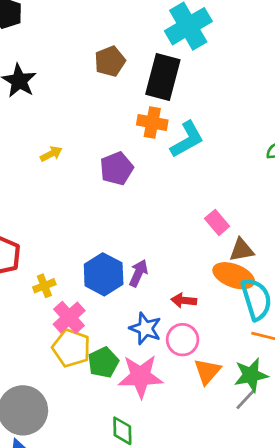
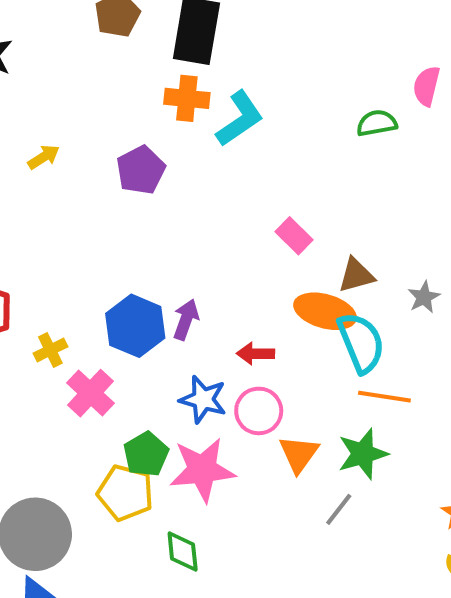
brown triangle: (241, 250) -> (356, 275), moved
yellow pentagon: (71, 348) -> (125, 493), moved
gray line: (246, 399) -> (339, 509), moved

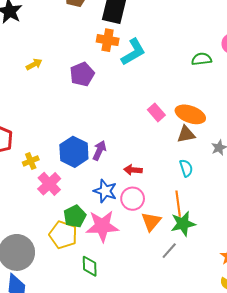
orange ellipse: (325, 311) -> (190, 114), moved
cyan semicircle: (361, 343) -> (186, 168), size x0.6
orange line: (384, 397) -> (178, 204), moved, turned 70

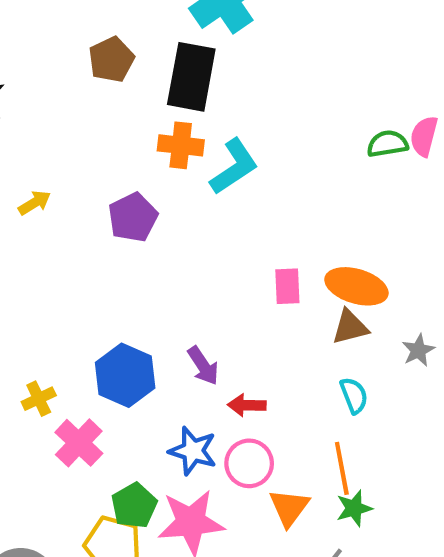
green semicircle: (202, 59) -> (387, 144), moved
pink rectangle: (156, 112) -> (287, 286), turned 42
purple arrow: (99, 150) -> (203, 366), moved, turned 126
green star: (183, 224) -> (354, 508), size x0.7

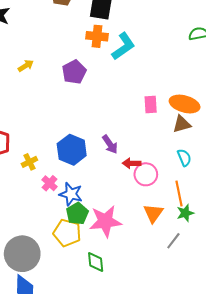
pink cross: (79, 443) -> (50, 183), size x0.7
blue star: (193, 451) -> (71, 194), moved
pink circle: (249, 463) -> (146, 174), moved

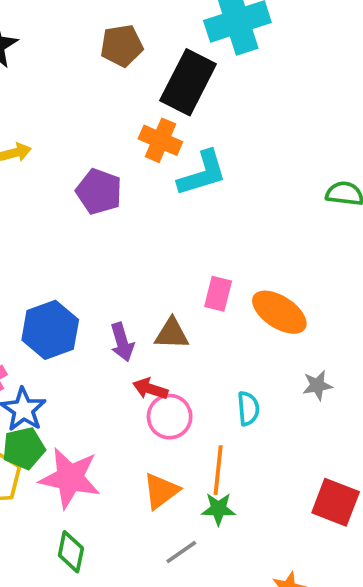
purple pentagon: (74, 72) -> (99, 192), turned 30
brown triangle: (182, 124) -> (172, 334), moved
green diamond: (96, 262) -> (71, 552), moved

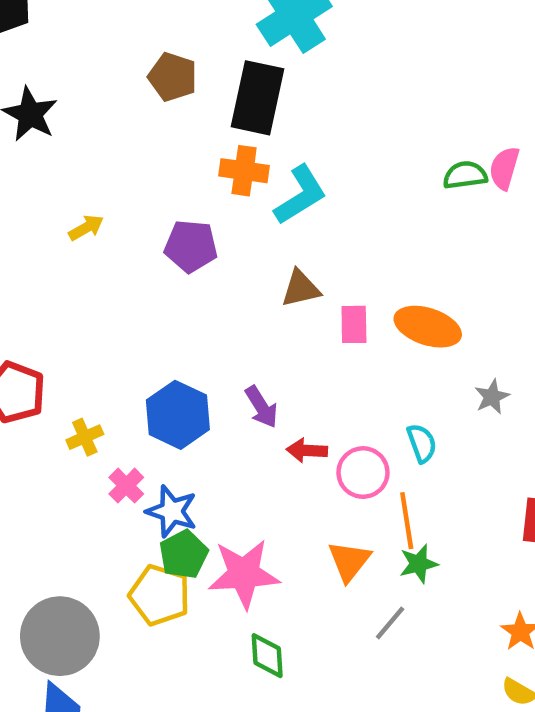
brown pentagon: (122, 46) -> (173, 77), turned -30
brown triangle: (172, 334) -> (301, 289), moved
pink circle: (170, 417) -> (363, 473), moved

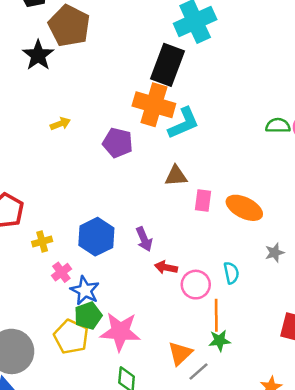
brown pentagon: (173, 77) -> (69, 26), moved, size x1.5
orange cross: (244, 171) -> (154, 105), size x1.5
orange triangle: (349, 561) -> (180, 353), moved

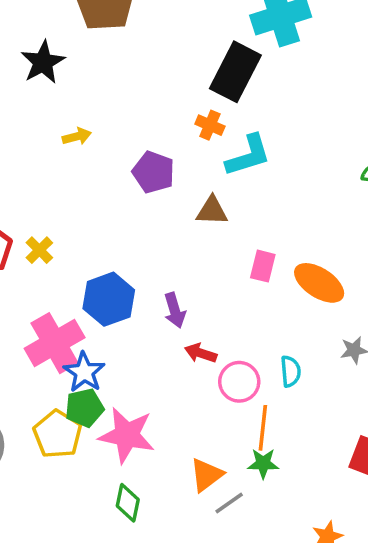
black star: (38, 55) -> (43, 62), moved
orange cross: (154, 105) -> (210, 125), size x0.5
brown triangle: (176, 176) -> (212, 211), moved
yellow cross: (42, 242) -> (39, 250), moved, turned -36
pink cross: (61, 272) -> (55, 343), size x2.0

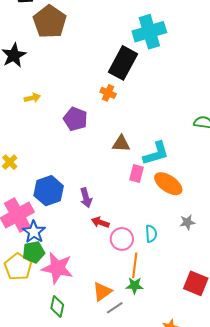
cyan L-shape: (248, 155) -> (156, 153), moved
brown triangle: (212, 211) -> (121, 144), moved

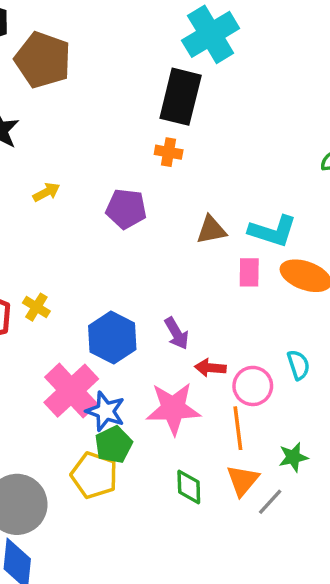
cyan L-shape: (156, 153) -> (273, 231), turned 48
orange line: (135, 265) -> (238, 428), moved
pink star: (57, 268) -> (173, 409), moved
green diamond: (57, 307) -> (189, 487), moved

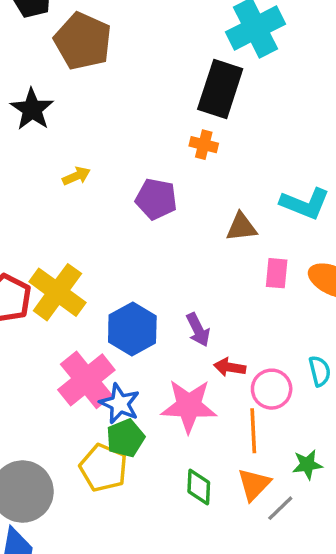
cyan L-shape: (273, 231) -> (305, 204), moved
yellow cross: (36, 307) -> (57, 292), size x2.0

